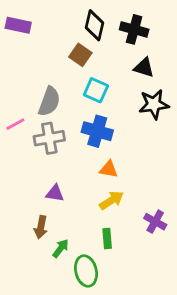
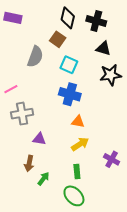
gray semicircle: (49, 101) -> (35, 57), moved
gray cross: (49, 138) -> (22, 114), moved
green ellipse: (86, 271) -> (74, 196), moved, turned -30

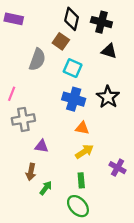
black star: (111, 75) -> (108, 97), moved, turned -30
pink line: (11, 89) -> (12, 94), turned -40

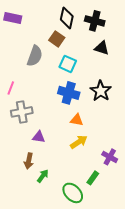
green rectangle: (81, 180) -> (93, 178), moved, turned 40

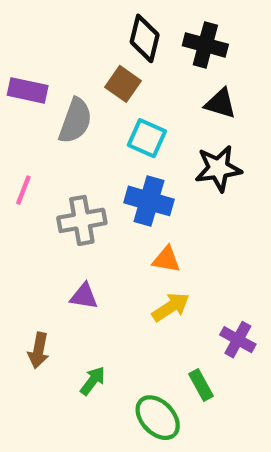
purple rectangle: (13, 18) -> (28, 90), moved
black star: (101, 91) -> (218, 168), moved, turned 30
gray cross: (22, 112) -> (82, 220), moved
brown arrow: (29, 161) -> (39, 350), moved
green rectangle: (93, 178) -> (201, 385), turned -64

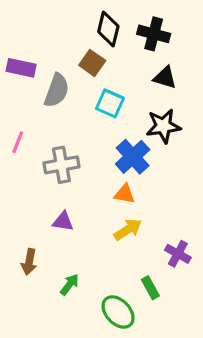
blue cross: (149, 201) -> (133, 157), moved, turned 32

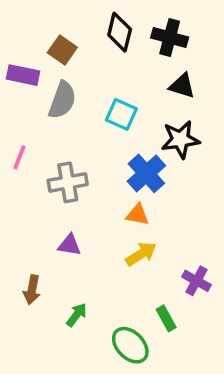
brown square: (92, 63) -> (62, 50), moved

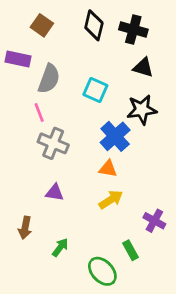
brown square: (62, 50) -> (42, 25), moved
pink line: (19, 157) -> (39, 112), moved, turned -42
gray cross: (68, 182) -> (53, 143), turned 32

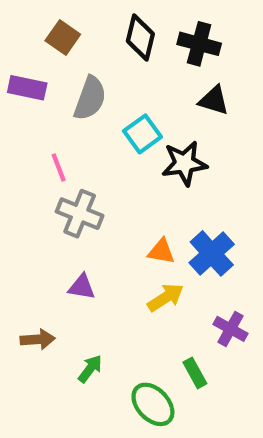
gray semicircle: (49, 79) -> (90, 98), moved
cyan square: (95, 90) -> (142, 134), turned 30
black star: (142, 110) -> (184, 163), moved
blue cross: (115, 136) -> (212, 253), moved
brown arrow: (25, 228) -> (38, 339), turned -105

